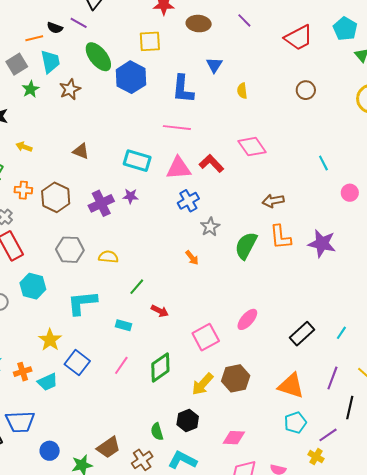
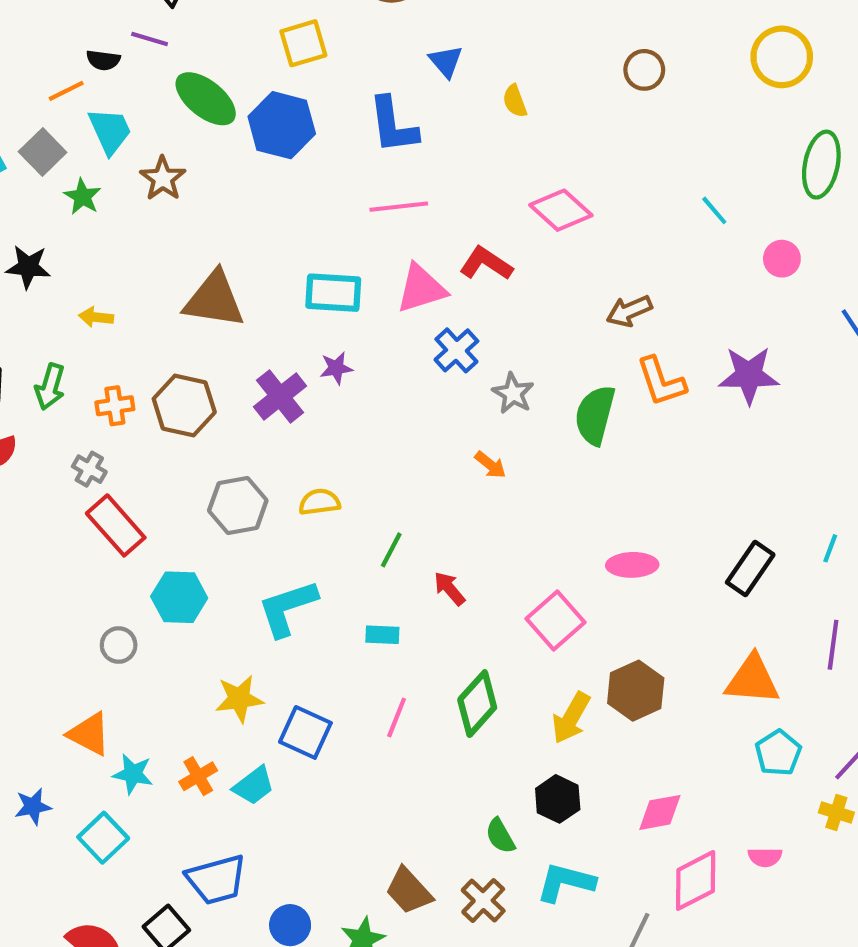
brown triangle: (81, 151) -> (214, 300), size x1.8
red arrow: (160, 311) -> (449, 588), turned -144
pink ellipse: (247, 319) -> (632, 565), turned 60
yellow star: (50, 340) -> (239, 699), turned -30
brown trapezoid: (108, 447) -> (409, 891), turned 95

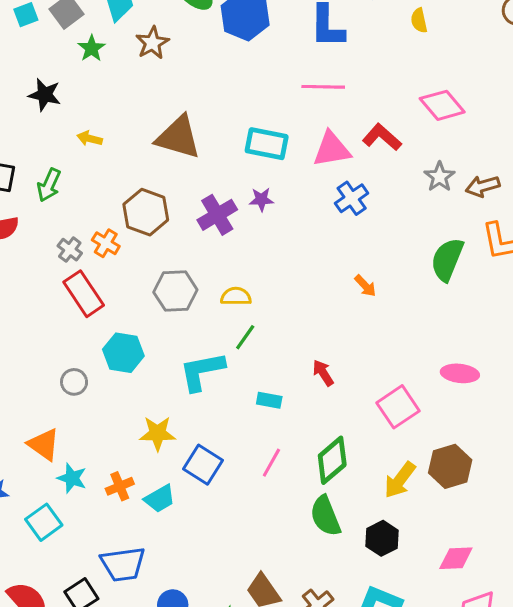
gray star: (513, 393) -> (439, 177), moved
orange cross: (115, 406) -> (106, 243), moved, turned 32
green line: (391, 550) -> (245, 337), moved
green semicircle: (500, 836) -> (325, 516), moved, size x1.5

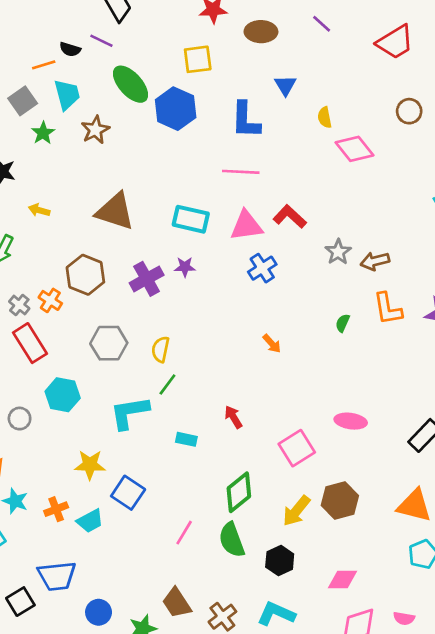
pink diamond: (442, 105) -> (354, 149), moved
green semicircle: (447, 259) -> (343, 323), size x0.5
yellow semicircle: (236, 296) -> (161, 349), turned -80
pink line: (271, 463) -> (184, 533), moved

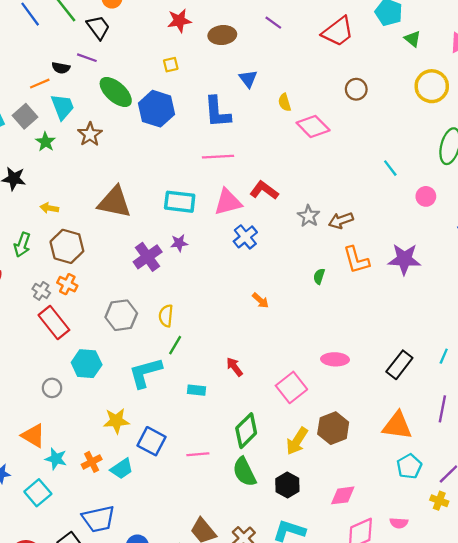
yellow square: (198, 59) -> (171, 65), size x0.6
brown hexagon: (85, 275) -> (67, 246), moved
pink line: (184, 533) -> (198, 454), moved, turned 60

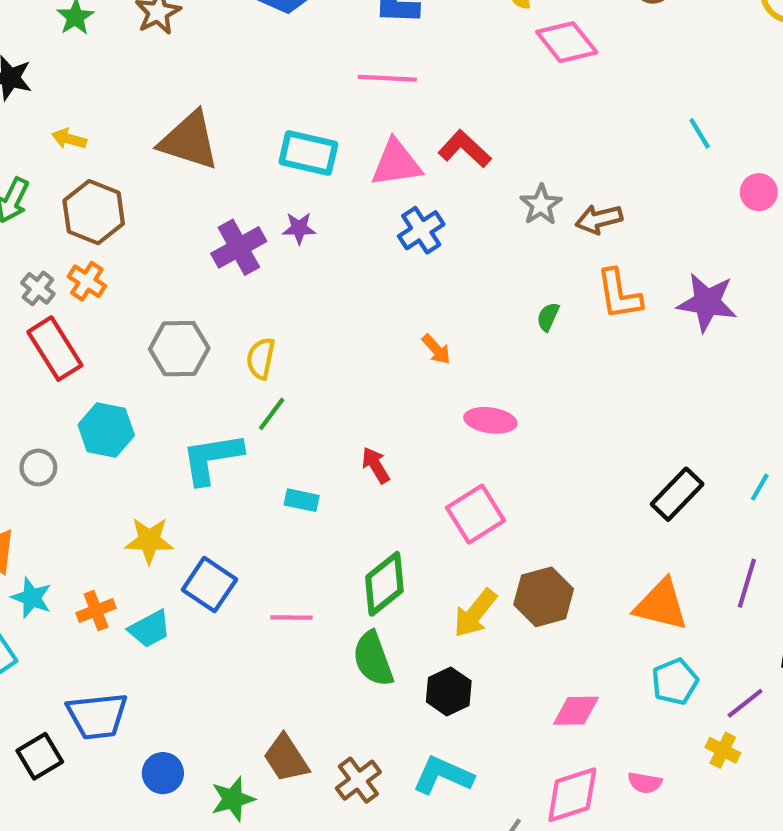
pink ellipse: (335, 359) -> (490, 420), moved
pink diamond: (343, 495) -> (576, 711), moved

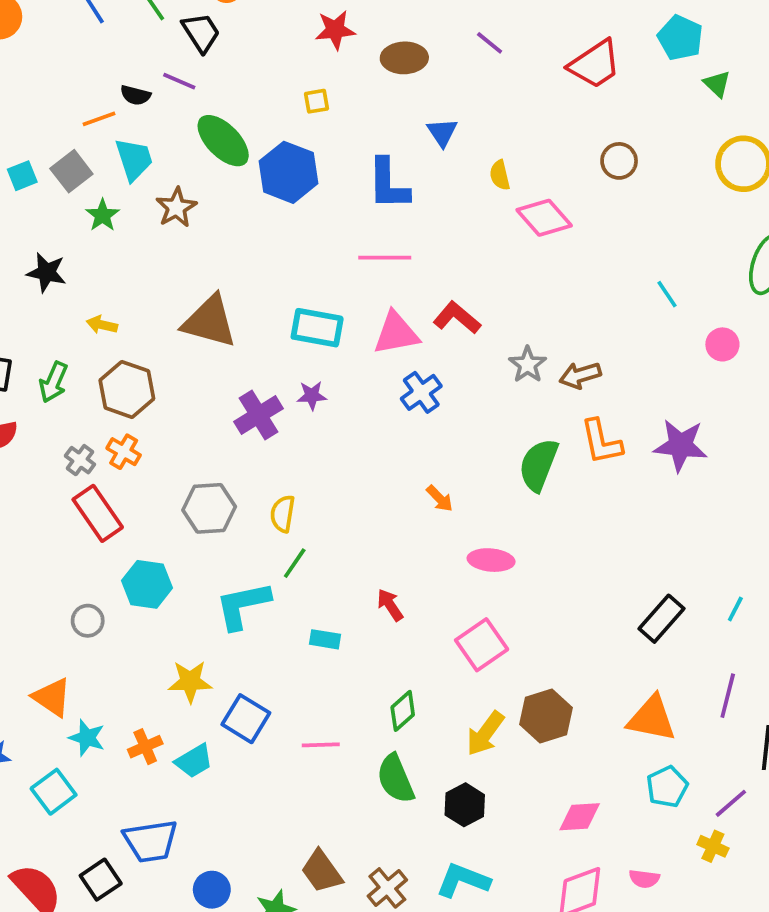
green semicircle: (548, 317) -> (539, 465), size x2.0
green diamond: (384, 584) -> (403, 711), size x0.7

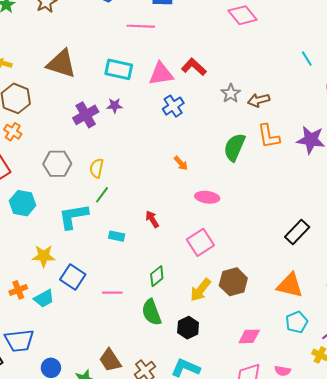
pink line: (385, 258) -> (141, 26), moved

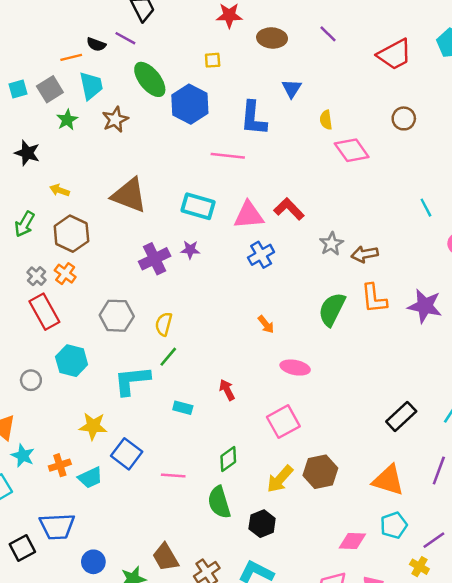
pink diamond: (249, 336) -> (352, 541), moved

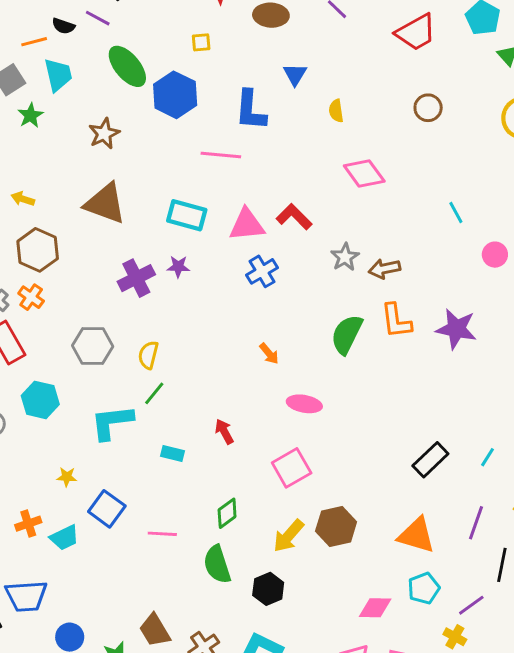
brown star: (115, 120) -> (104, 134), moved
pink diamond: (352, 150) -> (364, 173), moved
yellow star: (93, 426) -> (67, 477), size x0.6

